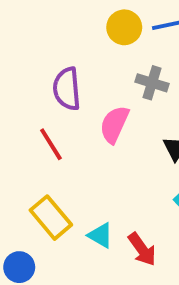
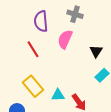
gray cross: (152, 83) -> (75, 14), moved
cyan triangle: (100, 235) -> (58, 95), turned -32

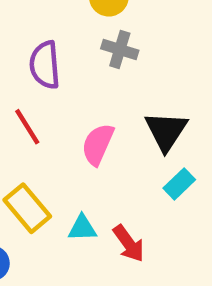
pink semicircle: (65, 39) -> (98, 144), moved
black triangle: (96, 51) -> (166, 131), size x1.5

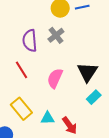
gray cross: (120, 50) -> (56, 35), moved, turned 35

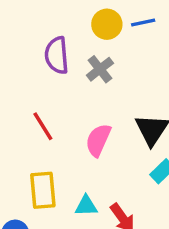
purple semicircle: (30, 41) -> (57, 55), moved
yellow rectangle: (21, 109) -> (43, 190), turned 35

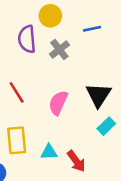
blue line: (143, 22) -> (92, 29), moved
yellow circle: (107, 24) -> (50, 16), moved

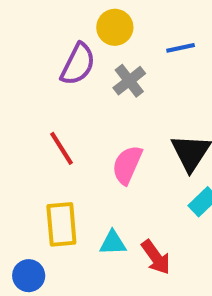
purple semicircle: (27, 39) -> (78, 64), turned -148

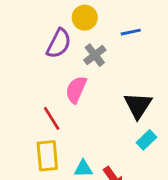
red line: (61, 148) -> (52, 118), moved
pink semicircle: (127, 165) -> (76, 90), moved

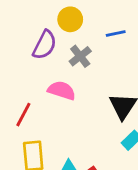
pink semicircle: (76, 90) -> (62, 90), turned 84
red line: (52, 118) -> (23, 115), moved, turned 60

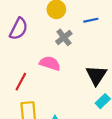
purple semicircle: (45, 45) -> (19, 29), moved

